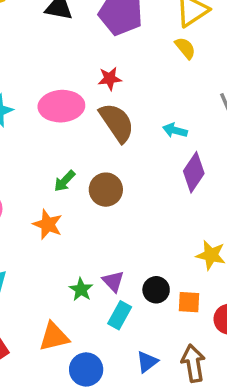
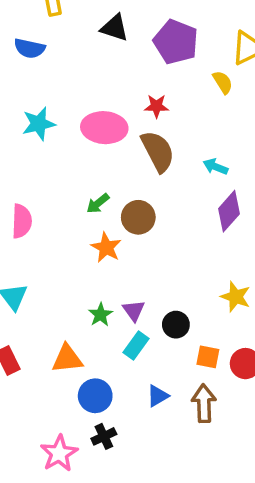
yellow semicircle: (185, 48) -> (223, 82), moved
orange star: (48, 224) -> (106, 247), moved
orange square: (189, 302) -> (208, 357), moved

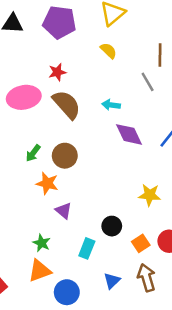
yellow semicircle: (223, 82) -> (108, 51), moved
purple diamond: (229, 211) -> (129, 134), turned -52
purple triangle: (134, 311) -> (64, 211), moved
green star: (100, 315) -> (42, 243), moved
orange square: (208, 357) -> (141, 243), turned -30

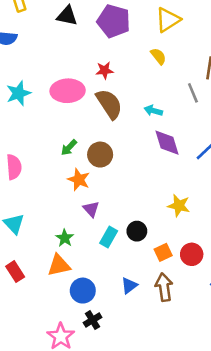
cyan rectangle: (87, 248) -> (109, 237), moved

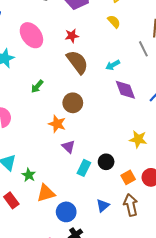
pink ellipse: (68, 91) -> (31, 35), moved, turned 60
cyan arrow: (153, 111) -> (113, 65), turned -40
green arrow: (69, 148) -> (37, 86), moved
green star: (65, 238) -> (29, 175), moved

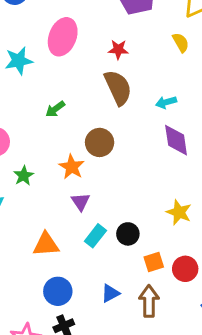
pink ellipse: (31, 35) -> (63, 37), turned 45
green star: (29, 175) -> (24, 176), moved
orange triangle: (46, 193) -> (46, 244), moved

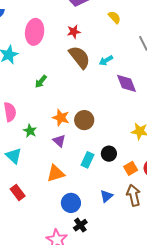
cyan arrow: (166, 102) -> (106, 60), moved
brown circle: (100, 142) -> (84, 120), moved
purple triangle: (81, 202) -> (59, 141), moved

